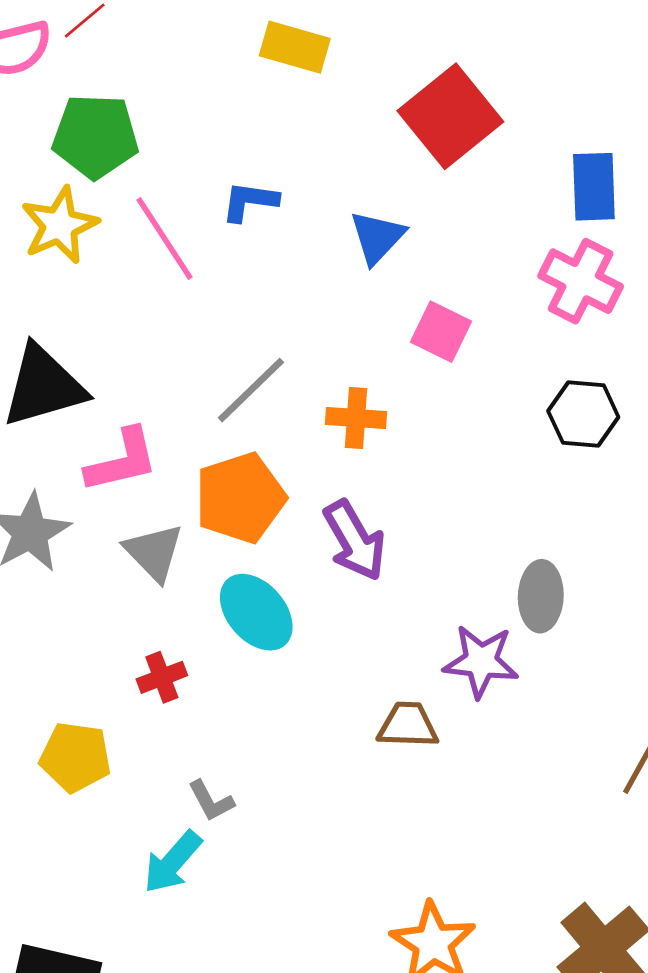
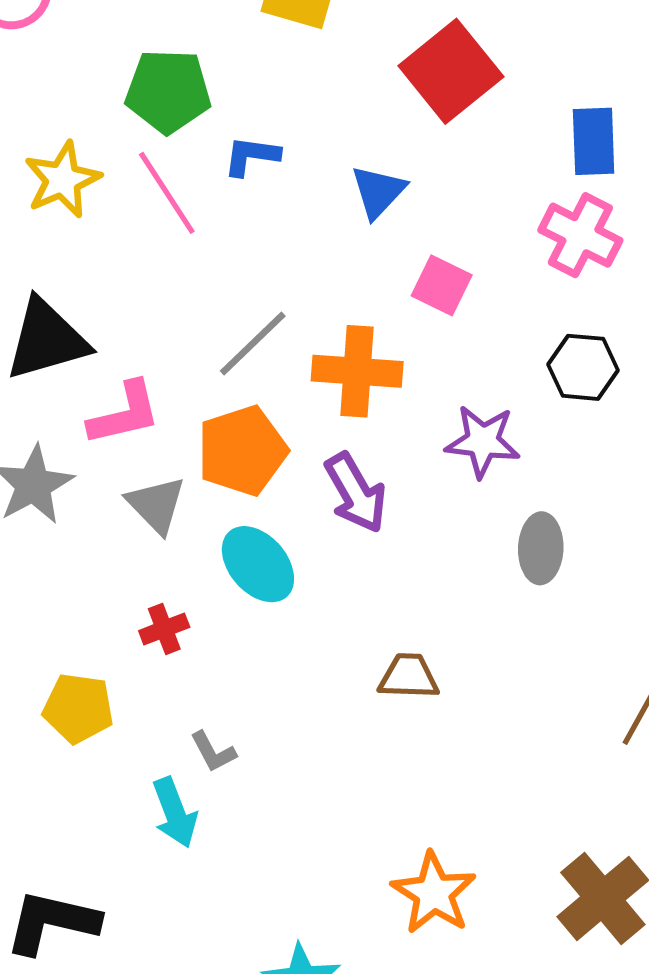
green pentagon: (95, 136) -> (168, 91), moved
orange cross: (356, 418) -> (357, 371), size x1.5
purple star: (481, 661) -> (483, 441), moved
cyan arrow: (172, 862) -> (175, 813), turned -62

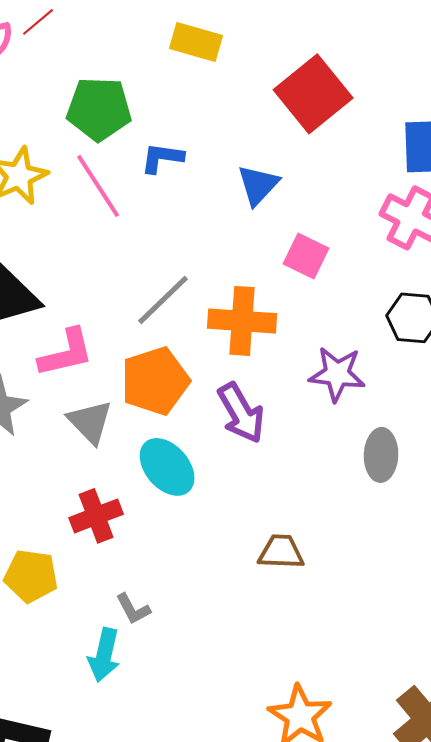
red cross: (164, 629) -> (96, 516), size x1.4
cyan arrow: (175, 813) -> (104, 655), turned 34

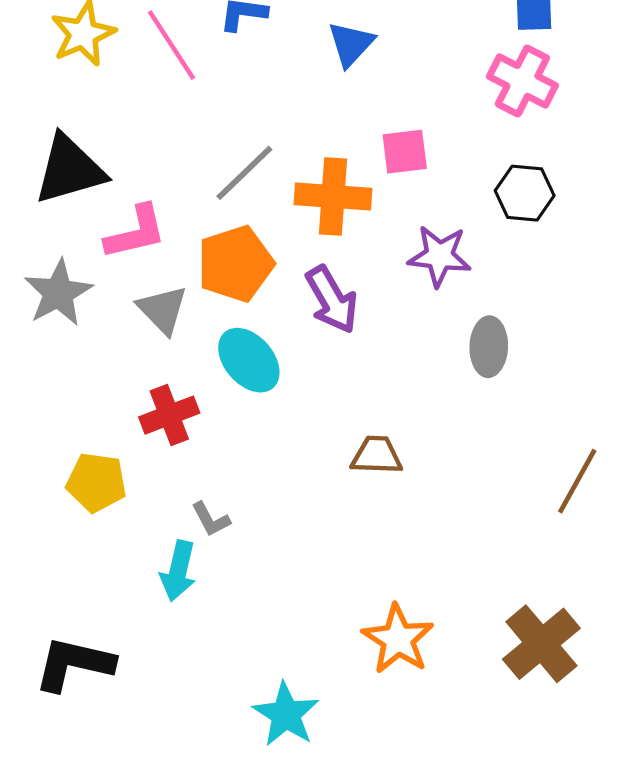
pink square: (306, 256) -> (405, 152), moved, turned -33

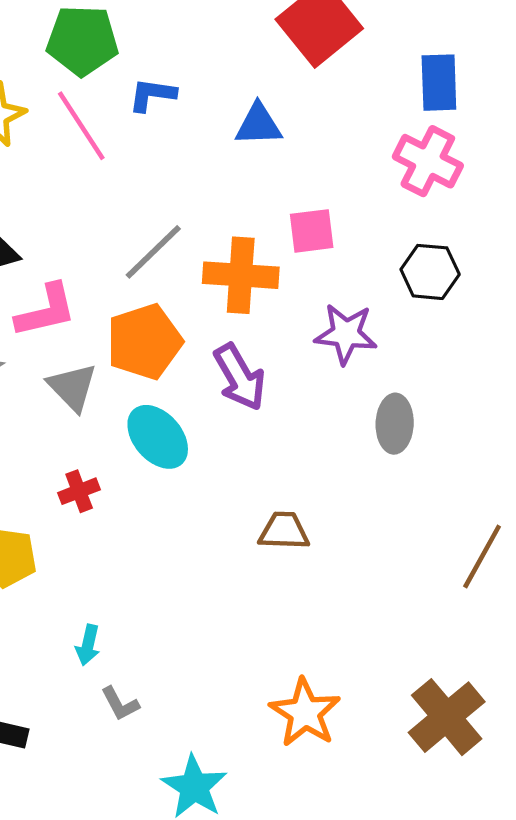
blue triangle: (351, 44) -> (258, 125), turned 45
red cross: (169, 415) -> (79, 491), size x0.7
gray L-shape: (211, 519) -> (120, 704), moved
cyan arrow: (178, 571) -> (88, 645), size x0.7

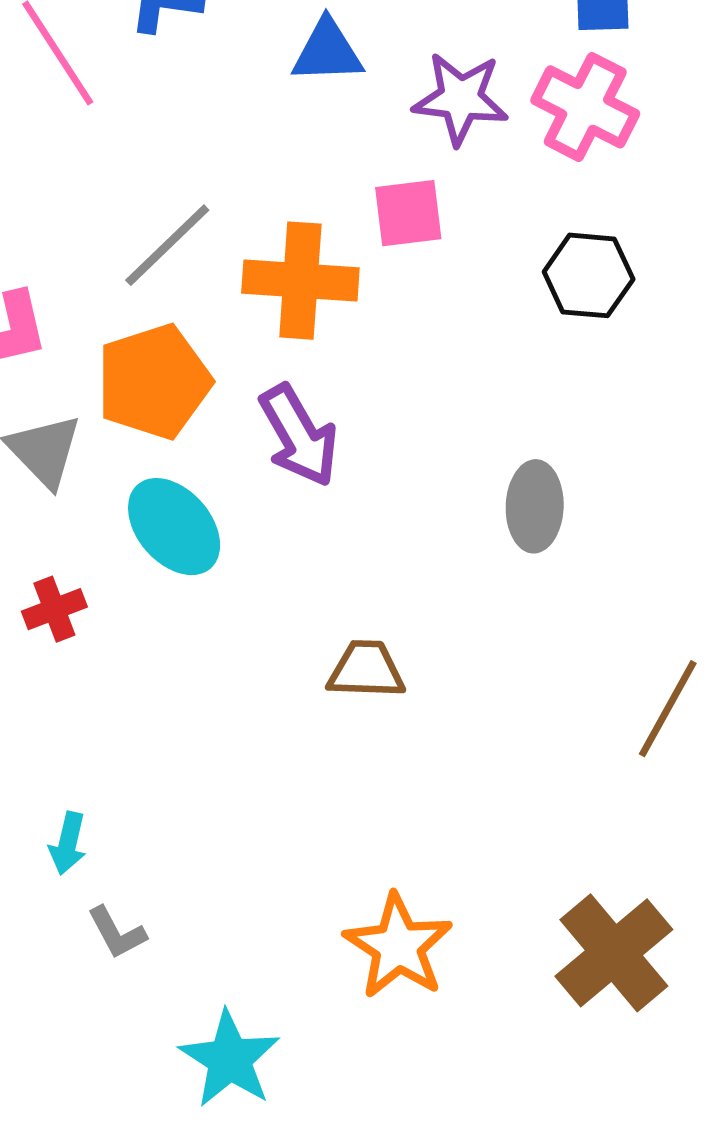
purple star: (346, 334) -> (461, 99), moved

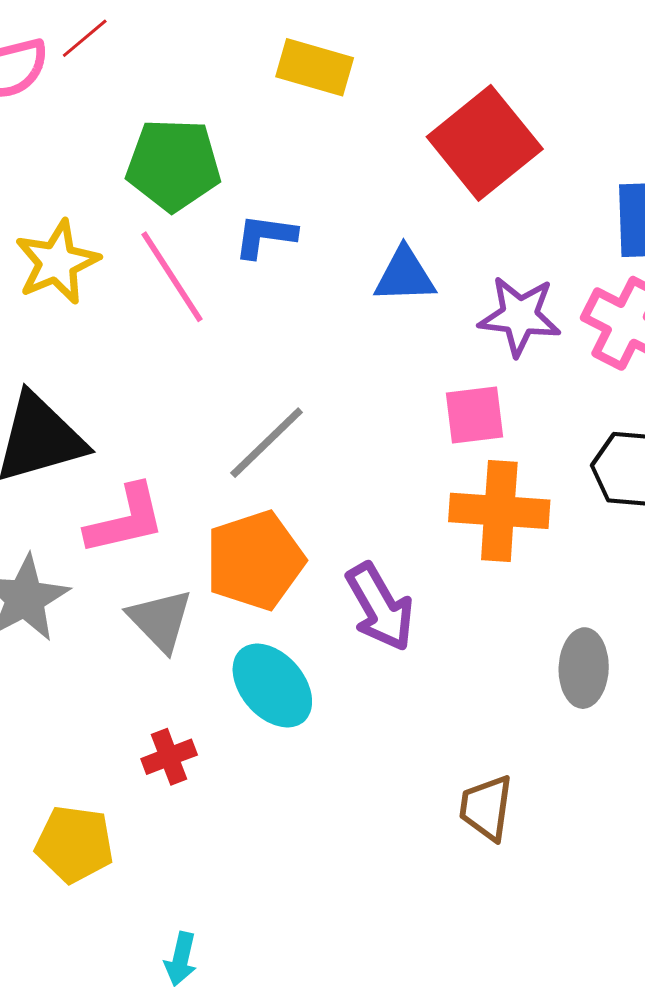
orange cross: (300, 281) -> (499, 511), moved
brown trapezoid: (366, 670) -> (486, 808), moved, turned -84

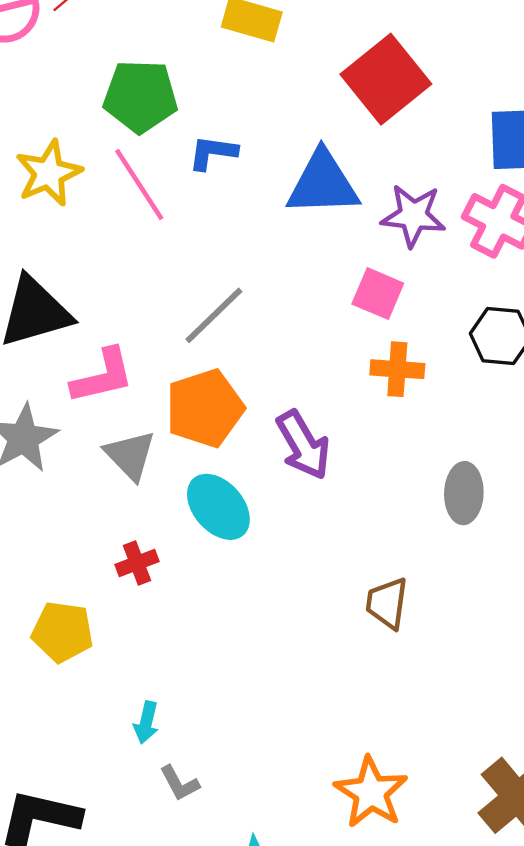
blue triangle: (405, 275) -> (323, 183), size x1.5
pink square: (475, 415) -> (378, 294), turned 30
orange cross: (499, 511) -> (397, 369), size x0.7

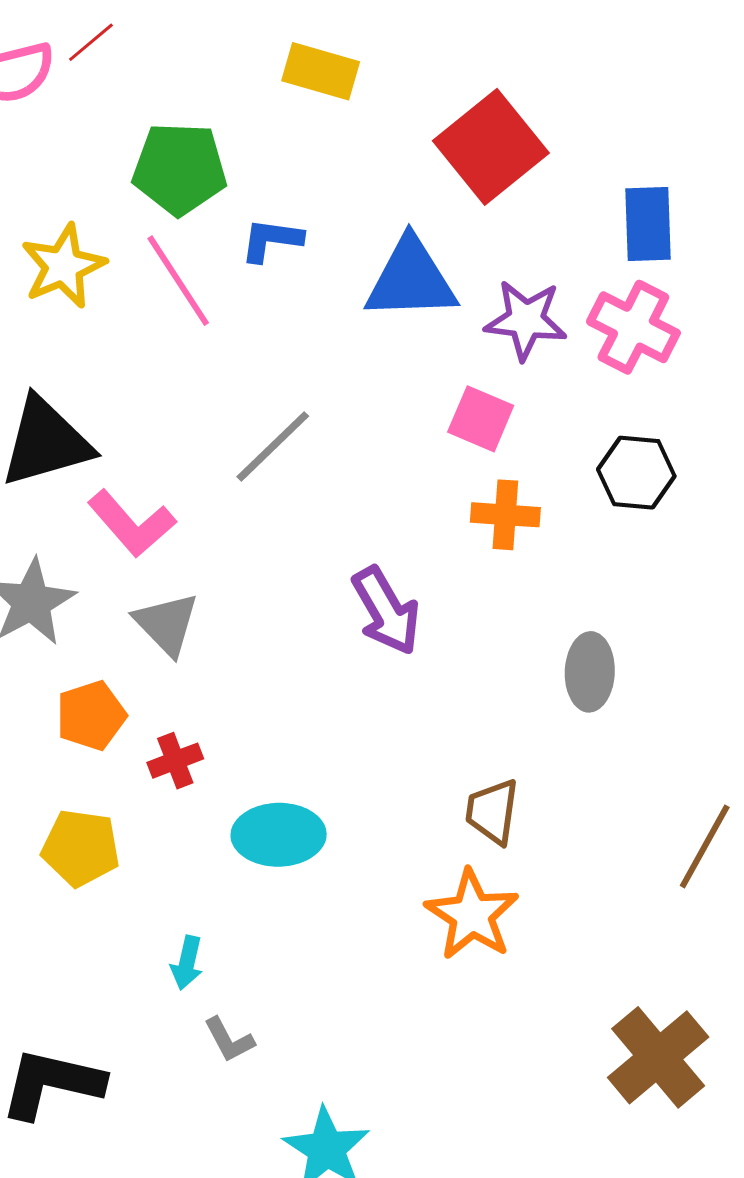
pink L-shape: (103, 376) -> (132, 524), turned 62
orange pentagon: (205, 408) -> (91, 716), moved, size x0.7
cyan ellipse: (218, 507) -> (279, 835), moved, turned -50
orange star: (371, 792) -> (472, 915), moved

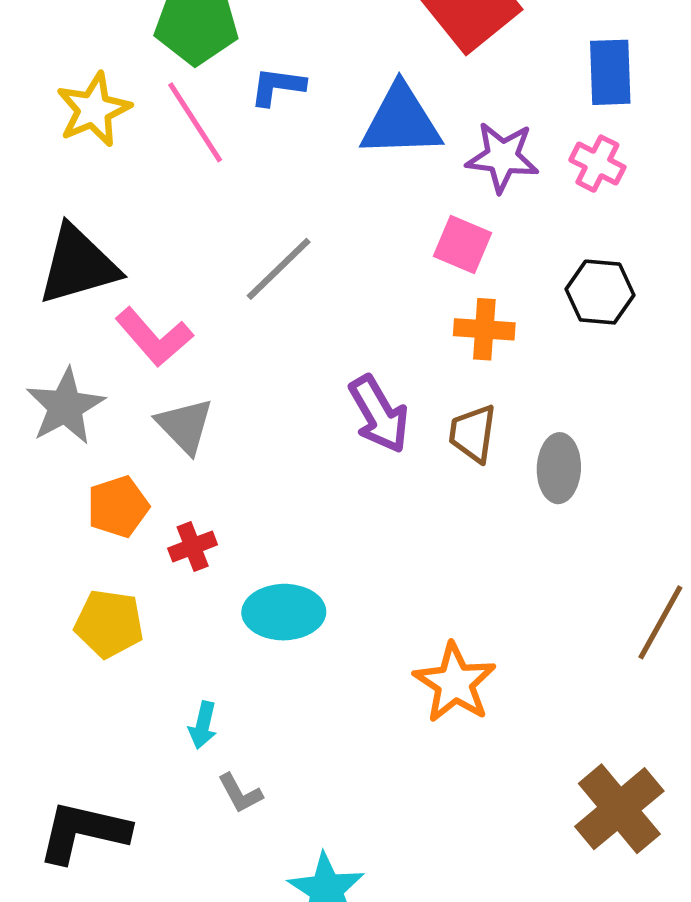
pink cross: (633, 327) -> (597, 164), size x0.7
brown trapezoid: (492, 811) -> (473, 433), moved

